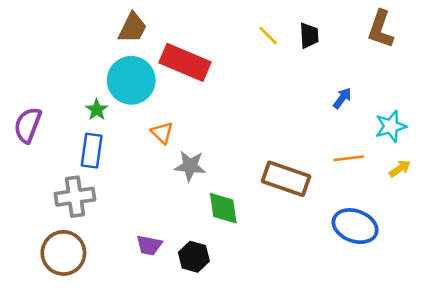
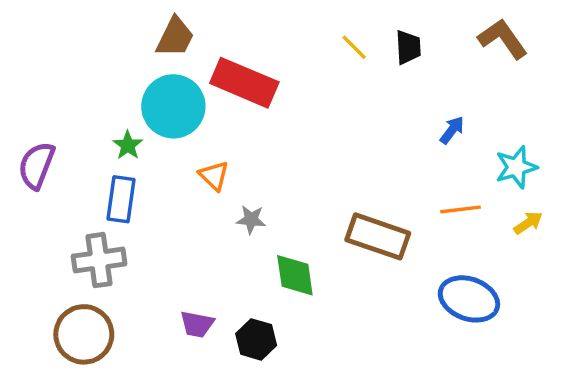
brown L-shape: (381, 29) -> (503, 39), turned 126
gray star: (190, 166) -> (251, 220), size x0.7

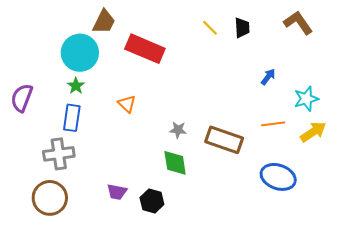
cyan circle: (173, 106) -> (80, 53), moved
gray star: (251, 220) -> (178, 130), moved
yellow arrow: (528, 223) -> (313, 132), size x1.5

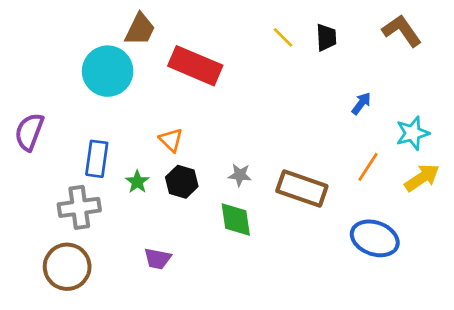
green star: (76, 86) -> (137, 182), moved
orange line: (273, 124) -> (368, 167), turned -50
black hexagon: (152, 201) -> (182, 182), moved

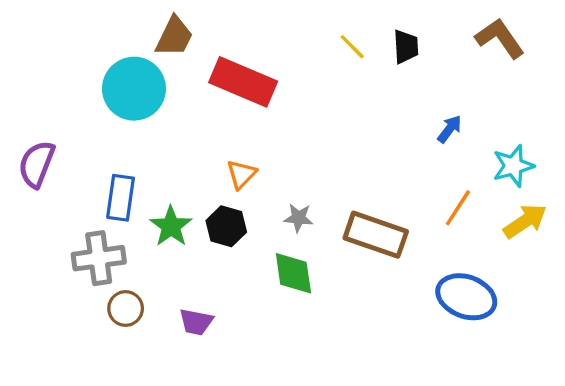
orange triangle: (171, 140) -> (241, 174), moved, turned 30
green star: (137, 182) -> (171, 226), size x1.4
brown circle: (67, 267) -> (126, 309), moved, size x0.6

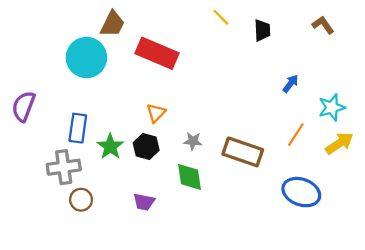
brown L-shape: (500, 38) -> (323, 25), size x0.7
yellow line: (352, 47) -> (221, 17), moved
purple trapezoid: (196, 322) -> (144, 202), moved

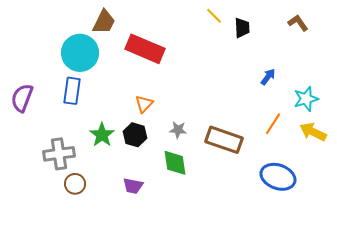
yellow line: (221, 17) -> (214, 16), moved
blue rectangle: (78, 128) -> (72, 91), moved
yellow arrow: (339, 143) -> (313, 132), turned -120

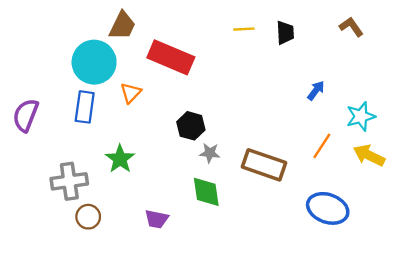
yellow line: (214, 16) -> (244, 29), moved, turned -48
orange triangle: (144, 104) -> (131, 93), moved
black hexagon: (135, 135) -> (191, 126), moved

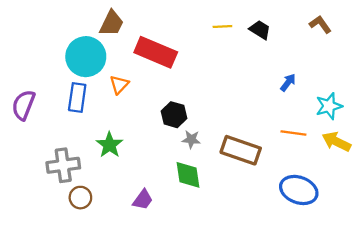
black trapezoid: (285, 33) -> (260, 30), turned -55
orange line: (322, 146) -> (293, 133), turned 65
purple trapezoid: (157, 219) -> (143, 200), turned -65

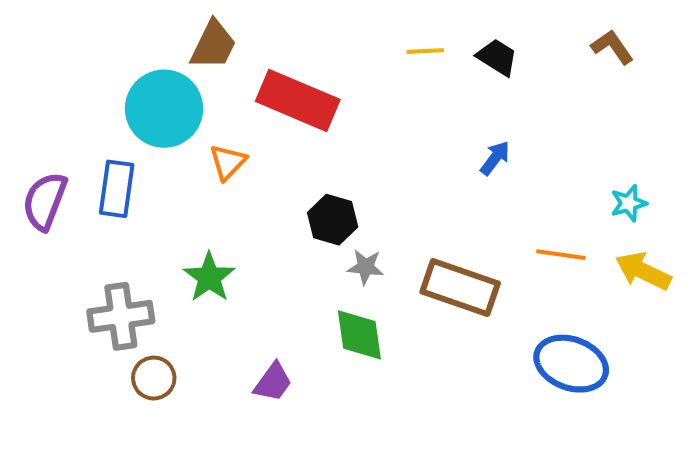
blue arrow: (288, 82) -> (495, 158), moved
blue rectangle: (77, 97) -> (117, 189), moved
cyan star: (329, 106) -> (629, 203), size x0.7

